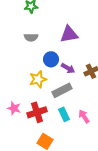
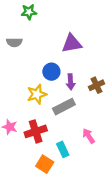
gray semicircle: (31, 37) -> (14, 42), moved
purple arrow: (68, 68) -> (71, 82), turned 56
cyan rectangle: (64, 114) -> (63, 149), moved

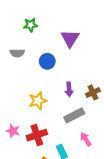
purple triangle: (72, 43) -> (70, 38), moved, turned -48
blue circle: (51, 72) -> (47, 61), moved
gray rectangle: (64, 107) -> (74, 115), moved

